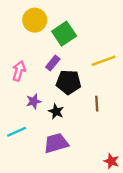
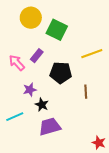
green square: (64, 34) -> (57, 30), turned -30
purple rectangle: (53, 63) -> (37, 56), moved
pink arrow: (19, 71) -> (17, 63), turned -60
black star: (56, 112) -> (42, 105), moved

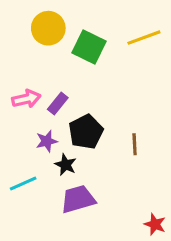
yellow line: (92, 54) -> (144, 38), moved
purple rectangle: (37, 56) -> (58, 103), moved
pink arrow: (17, 63) -> (26, 99), turned 120
black pentagon: (61, 73) -> (86, 132), moved, turned -30

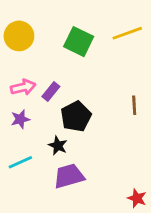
yellow circle: (48, 28) -> (19, 36), moved
purple star: (47, 141) -> (20, 119), moved
brown line: (135, 144) -> (134, 105), moved

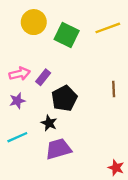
yellow circle: (19, 36) -> (34, 22), moved

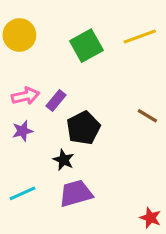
yellow circle: (34, 22) -> (19, 35), moved
green square: (67, 35) -> (86, 46), turned 35
brown line: (114, 89) -> (147, 116), turned -56
cyan line: (17, 137) -> (22, 193), moved

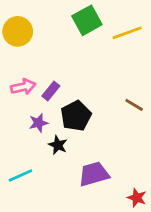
green square: (86, 46) -> (87, 20), moved
purple star: (22, 131) -> (38, 123), moved
purple trapezoid: (76, 193) -> (94, 174), moved

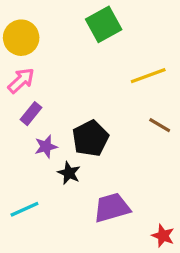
yellow line: (127, 33) -> (148, 76), moved
pink arrow: (23, 87) -> (21, 81), moved, turned -30
purple rectangle: (51, 91) -> (31, 114), moved

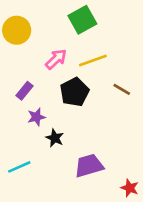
yellow line: (148, 76) -> (93, 60), moved
pink arrow: (21, 81) -> (56, 59), moved
brown line: (160, 125) -> (122, 89), moved
black pentagon: (90, 138) -> (74, 92), moved

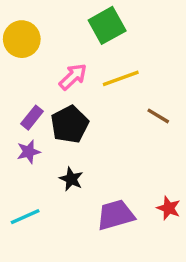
black pentagon: (74, 92) -> (70, 124), moved
purple star: (36, 117) -> (29, 152), moved
red star: (130, 188) -> (169, 208), moved

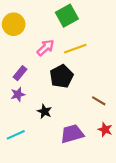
brown line: (158, 116) -> (99, 101), moved
black pentagon: (70, 124) -> (61, 76), moved

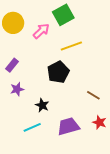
pink arrow: (46, 48) -> (41, 31), moved
purple rectangle: (20, 73) -> (12, 65), moved
cyan line: (16, 135) -> (32, 127), moved

